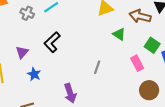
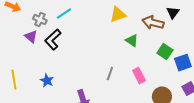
black L-shape: (52, 42) -> (53, 40), moved
purple triangle: (22, 52) -> (31, 37), moved, turned -32
pink rectangle: (137, 63) -> (139, 76), moved

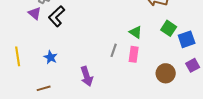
green triangle: (132, 41) -> (136, 32), moved
pink rectangle: (139, 76) -> (134, 54), moved, turned 35

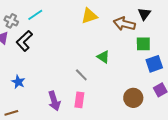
green square: (169, 28) -> (143, 44), moved, turned -35
gray line: (114, 50) -> (81, 75), turned -64
pink rectangle: (134, 54) -> (79, 100), moved

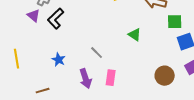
gray line: (81, 75) -> (97, 53), moved
blue star: (18, 82) -> (59, 60), moved

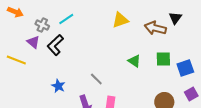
green square: (175, 22) -> (163, 59), moved
yellow line: (17, 59) -> (16, 60), moved, turned -60

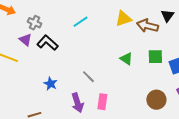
cyan line: (66, 19) -> (80, 22), moved
yellow triangle: (120, 20) -> (123, 19), moved
black L-shape: (55, 45) -> (47, 43), turned 85

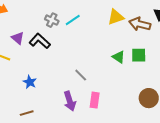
gray cross: (34, 23) -> (52, 20), moved
green square: (155, 57) -> (139, 55), moved
blue star: (50, 84) -> (30, 82), moved

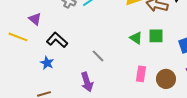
black L-shape: (40, 41) -> (57, 40), moved
pink rectangle: (95, 100) -> (141, 74), moved

